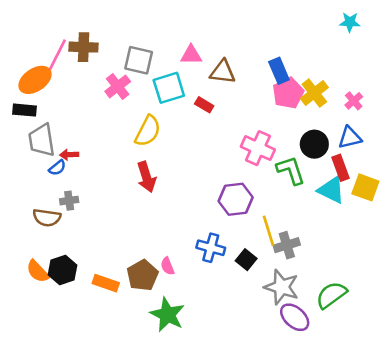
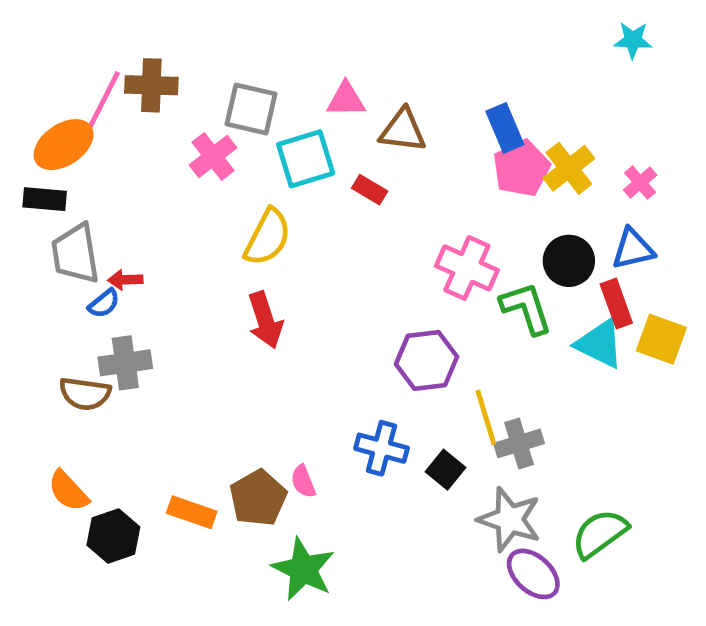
gray cross: (69, 201) -> (125, 363), size x1.5
black hexagon: (63, 270) -> (113, 536), moved

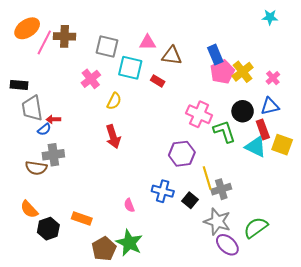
orange ellipse: (64, 145) -> (27, 28), moved
pink cross: (213, 156) -> (91, 79), moved
cyan square: (306, 159) -> (130, 68), turned 30
yellow semicircle: (268, 237) -> (114, 101), size x0.7
brown pentagon: (258, 498) -> (104, 249), moved

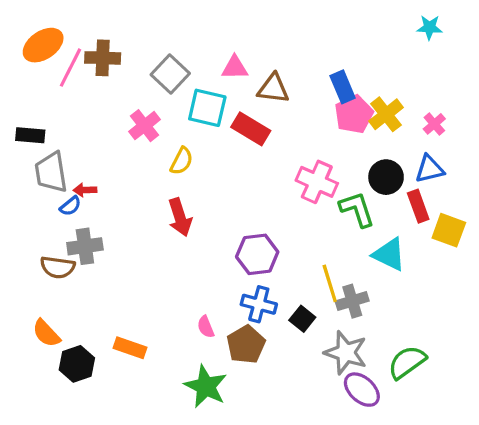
gray square: (107, 47) -> (170, 74), turned 30
red rectangle: (158, 81) -> (251, 129), size x1.6
cyan triangle: (256, 147) -> (389, 254), moved
purple hexagon: (182, 154) -> (257, 254), moved
brown pentagon: (104, 249) -> (246, 345), moved

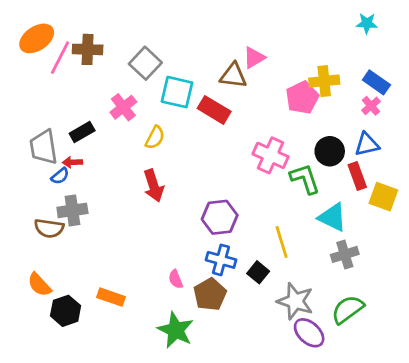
pink triangle: (235, 68) -> (254, 58), moved, turned -30
blue rectangle: (343, 87) -> (376, 82), moved, turned -32
yellow cross: (386, 114) -> (324, 81), moved, turned 32
black rectangle: (30, 135) -> (82, 132), moved, turned -35
gray cross: (352, 301) -> (345, 254), moved

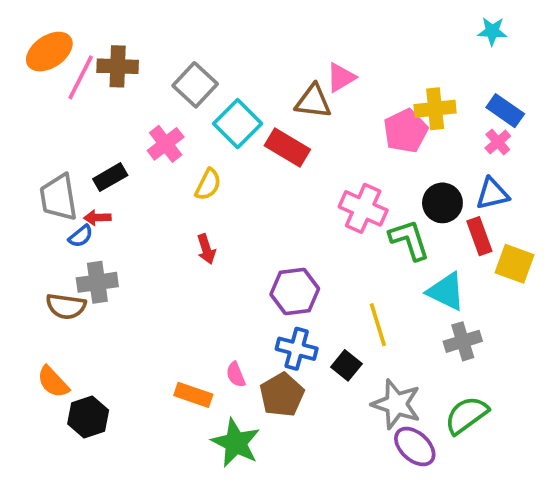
cyan square: (177, 92) -> (238, 124), turned 32
red arrow: (154, 186) -> (206, 249), size x0.7
orange rectangle: (111, 297) -> (193, 395), moved

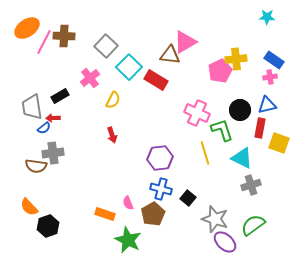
pink triangle: (341, 77) -> (185, 42), size x1.4
pink cross: (498, 142) -> (270, 77), turned 32
red rectangle: (479, 236) -> (260, 128), turned 30
yellow line: (378, 325) -> (205, 153), moved

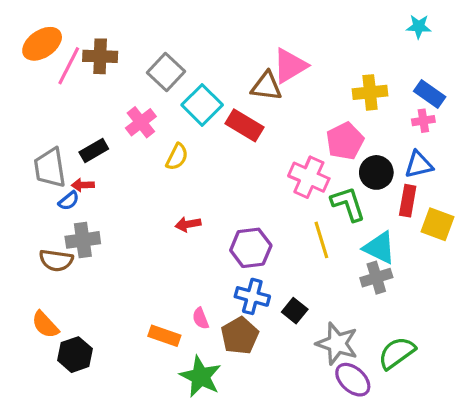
pink pentagon: (220, 71) -> (345, 141), moved
red arrow: (112, 135) -> (188, 224), moved, turned 98
gray cross: (251, 185) -> (376, 278), moved

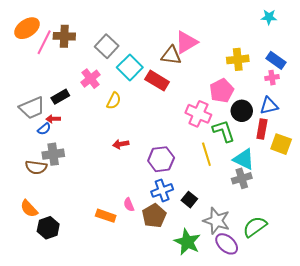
gray trapezoid: (50, 168) -> (32, 108), turned -104
blue cross: (252, 296) -> (162, 190), turned -35
green star: (201, 376) -> (187, 242), moved

